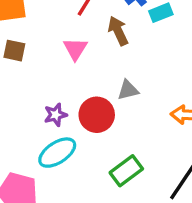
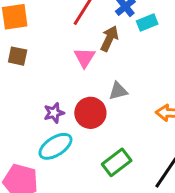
brown arrow: (118, 31) -> (109, 39), turned 50
pink triangle: (75, 49) -> (85, 57), moved

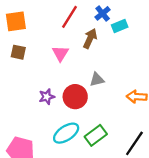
pink triangle: (85, 57) -> (60, 53), moved
cyan ellipse: (55, 146) -> (66, 133), moved

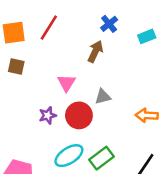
red line: (69, 17) -> (49, 28), moved
cyan rectangle: (120, 26) -> (147, 36), moved
pink triangle: (60, 53) -> (66, 83), moved

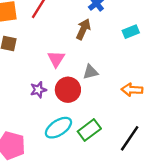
cyan rectangle: (147, 36) -> (131, 32), moved

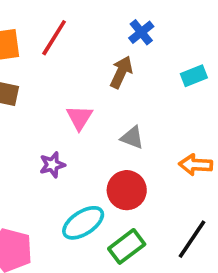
gray triangle: (90, 72) -> (132, 137), turned 35
red circle: (68, 90) -> (127, 190), moved
green rectangle: (89, 130) -> (127, 246), moved

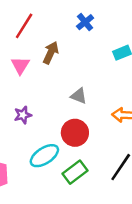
brown arrow: (121, 72) -> (51, 53), moved
pink triangle: (80, 118) -> (20, 65), moved

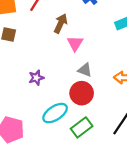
pink triangle: (20, 65) -> (75, 43), moved
gray triangle: (79, 96) -> (85, 70), moved

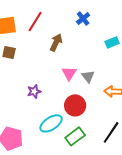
pink triangle: (75, 43) -> (69, 73), moved
gray triangle: (85, 70) -> (88, 76), moved, turned 32

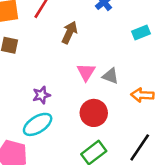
gray triangle: (88, 76) -> (110, 76), turned -32
cyan ellipse: (51, 123) -> (38, 124), moved

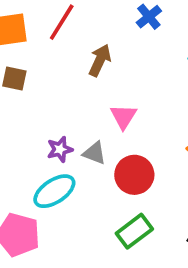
gray triangle: (110, 76) -> (94, 153), moved

